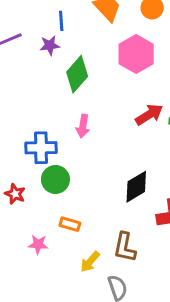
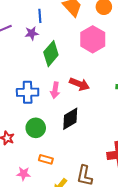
red arrow: (149, 115) -> (79, 84), moved, turned 54
blue cross: (41, 148) -> (28, 92), moved
black diamond: (136, 187) -> (70, 119), moved

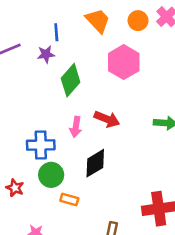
blue cross: (28, 92) -> (41, 145), moved
orange rectangle: (46, 159) -> (69, 199), moved

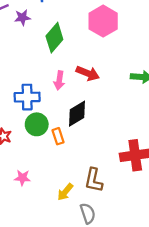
purple star: (46, 54) -> (22, 18), moved
orange rectangle: (69, 199) -> (58, 136), moved, turned 56

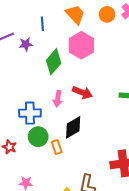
pink hexagon: (103, 21) -> (81, 45), moved

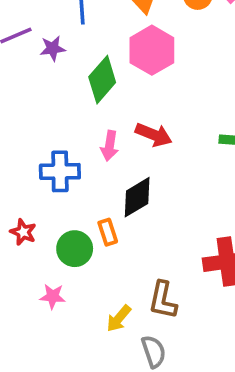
green circle: (38, 137) -> (75, 249), moved

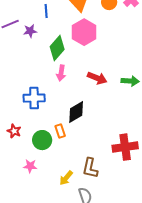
red arrow: (154, 135) -> (97, 78), moved
pink arrow: (110, 146) -> (61, 73), moved

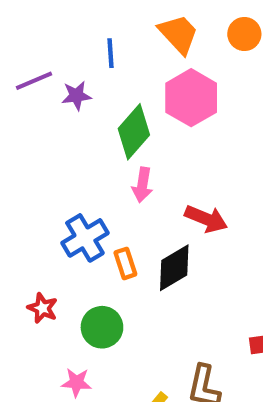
red arrow: (97, 78) -> (206, 219), moved
blue cross: (34, 98) -> (85, 238), turned -30
orange rectangle: (60, 131) -> (125, 263), moved

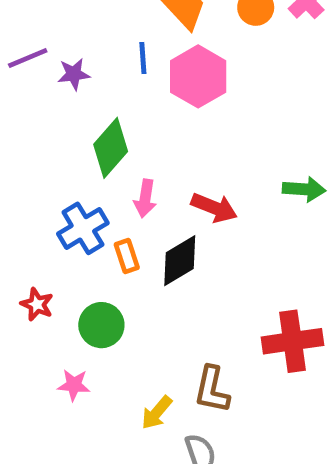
blue line: (110, 53) -> (143, 58), moved
green diamond: (134, 132) -> (111, 148), moved
pink arrow: (142, 185) -> (145, 198), moved

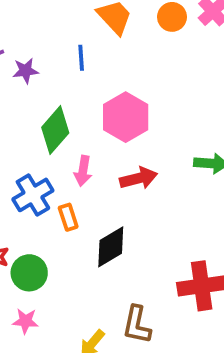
pink hexagon: (198, 76) -> (126, 117), moved
red arrow: (214, 208) -> (139, 178), turned -36
black diamond: (180, 261) -> (111, 247), moved
green circle: (101, 325) -> (29, 273), moved

